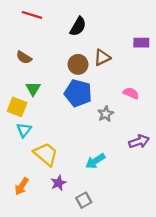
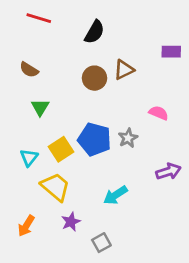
blue pentagon: (78, 93) -> (94, 139), moved
yellow square: (17, 107) -> (61, 149), moved, turned 36

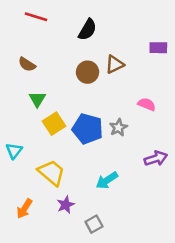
yellow square: (61, 149) -> (54, 124), moved
cyan triangle: (29, 158) -> (14, 151), moved

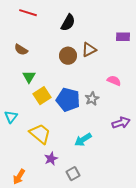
orange arrow: (24, 209) -> (19, 177), moved

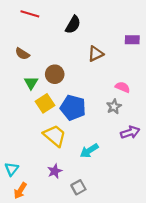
brown circle: (68, 56) -> (55, 74), moved
gray star: (92, 99) -> (114, 107), moved
cyan triangle: (11, 117) -> (12, 169), moved
yellow trapezoid: (40, 134) -> (55, 136), moved

